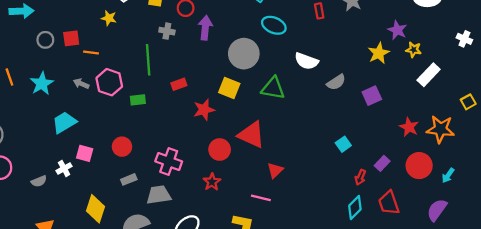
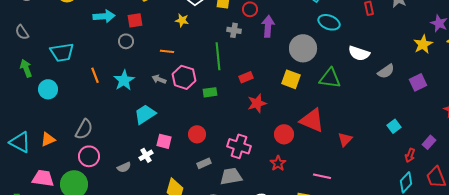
red square: (71, 38) -> (135, 20), moved
red star: (204, 110) -> (257, 103), moved
red triangle: (275, 170) -> (345, 139), moved

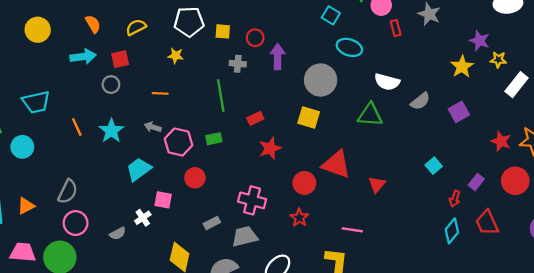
pink hexagon: (184, 77) -> (179, 142), moved
green triangle: (330, 78) -> (370, 115), moved
red circle: (197, 134) -> (195, 178), moved

